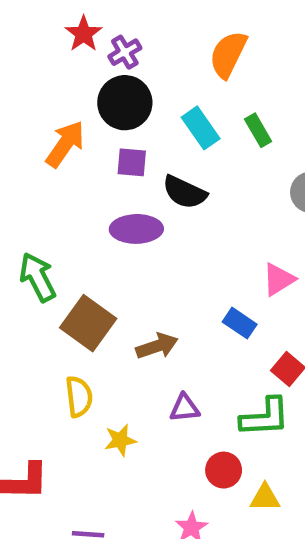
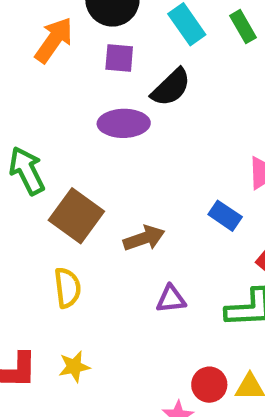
black semicircle: (185, 192) -> (171, 87), turned -69
yellow star: (120, 440) -> (74, 367), moved
red circle: (224, 470) -> (209, 385), moved

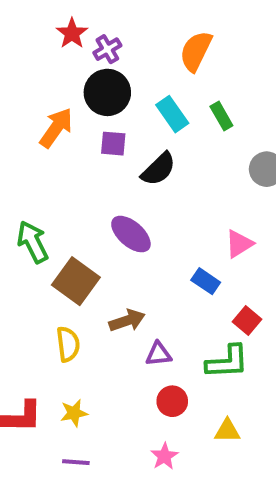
purple ellipse: (124, 123) -> (131, 234), moved, turned 42
brown arrow: (144, 238) -> (127, 321), moved
red circle: (209, 385) -> (172, 401), moved

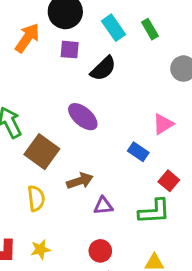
red circle: (172, 401) -> (100, 251), moved

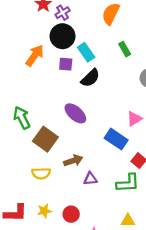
cyan rectangle: (113, 28) -> (86, 52), moved
blue rectangle: (138, 152) -> (116, 139), size x1.5
yellow semicircle: (36, 198) -> (41, 173), turned 96
red circle: (100, 251) -> (71, 214), moved

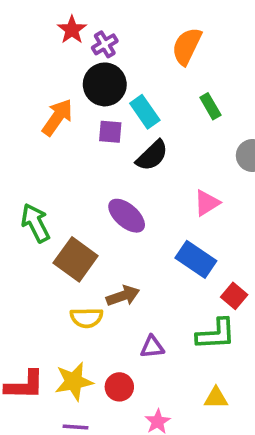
pink triangle: (134, 119) -> (207, 203), moved
yellow semicircle: (41, 173) -> (87, 318), moved
purple triangle: (90, 179) -> (152, 347), moved
yellow star: (44, 211) -> (74, 381), size x1.5

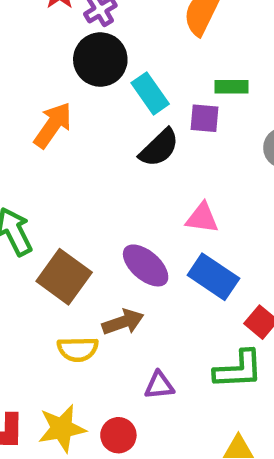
green rectangle: (210, 106) -> (232, 87), turned -60
orange arrow: (57, 117) -> (53, 125), moved
purple square: (110, 132) -> (204, 118), moved
pink triangle: (207, 203) -> (202, 218), moved, turned 40
purple ellipse: (127, 216) -> (146, 265), moved

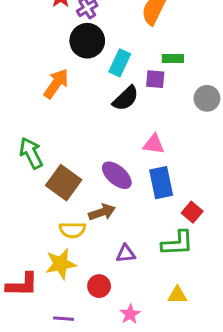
cyan rectangle: (150, 93) -> (120, 63), turned 60
blue rectangle: (213, 277) -> (161, 183), turned 44
yellow star: (62, 428) -> (61, 264), moved

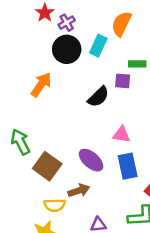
cyan rectangle: (120, 63) -> (98, 46), moved

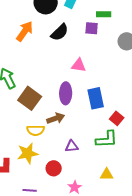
black semicircle: (98, 97) -> (60, 32), moved
pink triangle: (121, 135) -> (79, 65), moved
purple ellipse: (91, 160) -> (66, 93), turned 50

